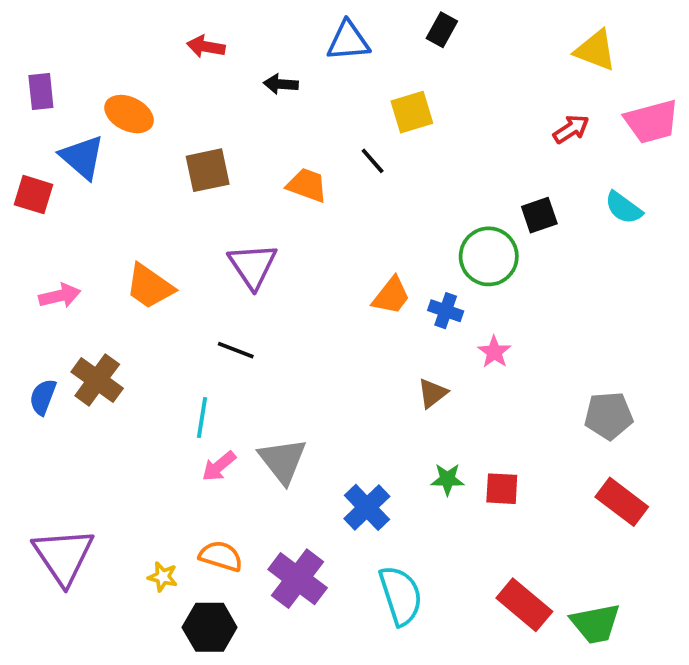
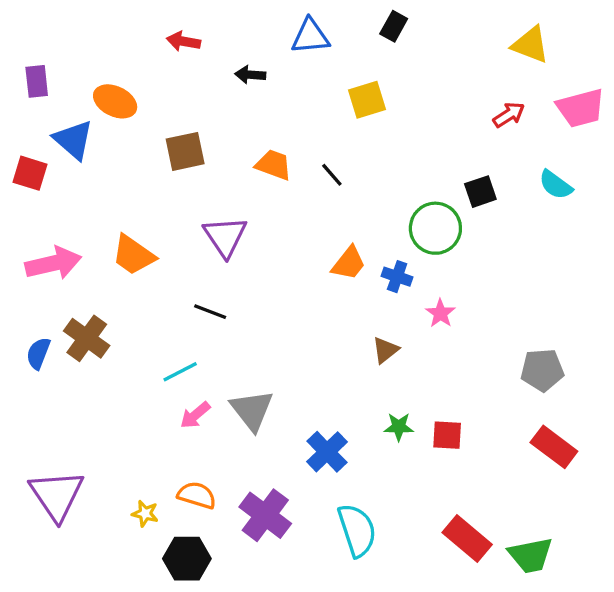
black line: (373, 161) -> (332, 175), moved
pink arrow: (60, 296) -> (53, 263), size x1.5
cyan line: (202, 418) -> (180, 372), turned 54

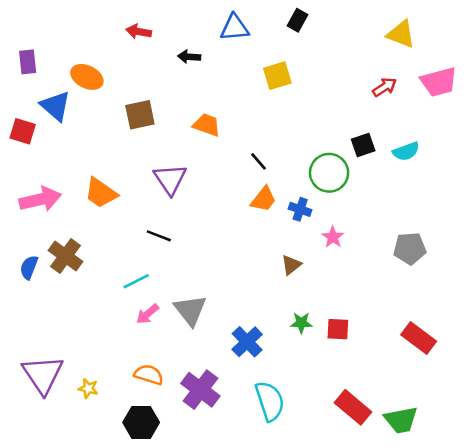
black line: (332, 175) -> (258, 161), moved
cyan semicircle: (556, 185) -> (406, 151), moved, turned -56
gray pentagon: (542, 370) -> (410, 248), moved
yellow star: (145, 514) -> (88, 388), moved

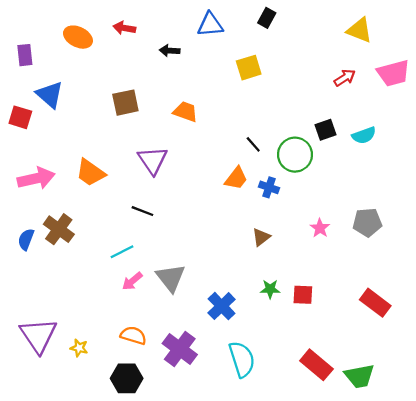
orange ellipse: (87, 77) -> (78, 37), moved
black line: (258, 161) -> (253, 144), moved
pink star: (333, 237) -> (320, 228), moved

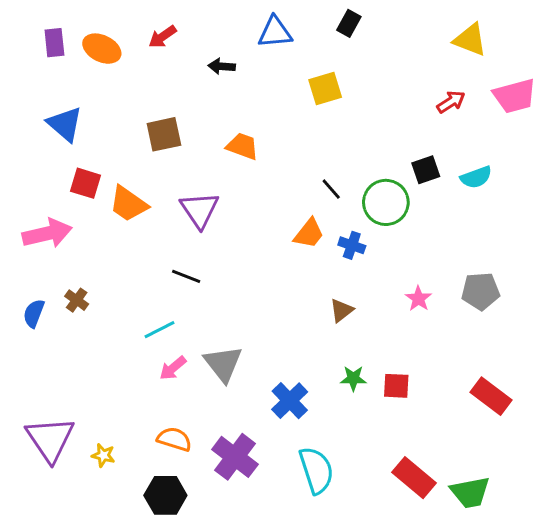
red arrow: (124, 28) -> (162, 37), turned -45
purple rectangle: (25, 55) -> (54, 43), moved
red square: (20, 117) -> (86, 183), moved
orange trapezoid: (90, 173) -> (128, 204), moved
brown cross: (59, 229) -> (77, 300), size x0.6

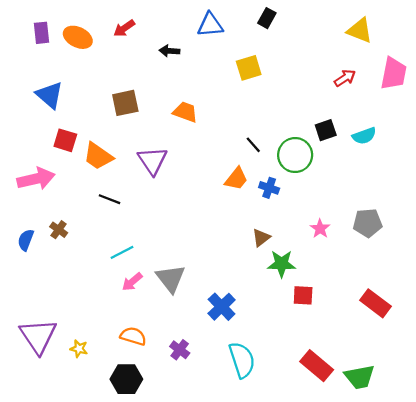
pink trapezoid: (515, 96) -> (394, 74), turned -64
black line: (186, 276) -> (109, 199), moved
green star: (353, 378) -> (282, 264), moved, size x1.4
purple cross: (235, 457) -> (180, 350), size x0.6

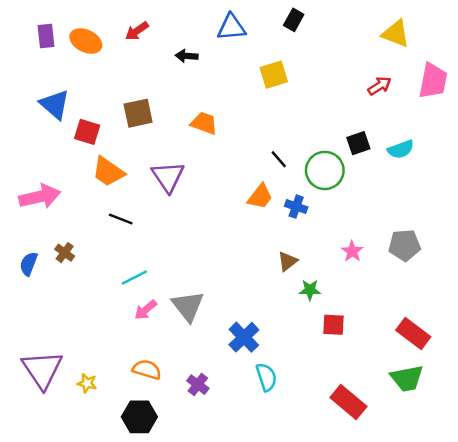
red square: (65, 140) -> (87, 132), moved
green star: (282, 264) -> (310, 290), size x0.7
cyan semicircle: (242, 360) -> (266, 377), moved, size x0.7
green trapezoid: (360, 377) -> (407, 378), moved

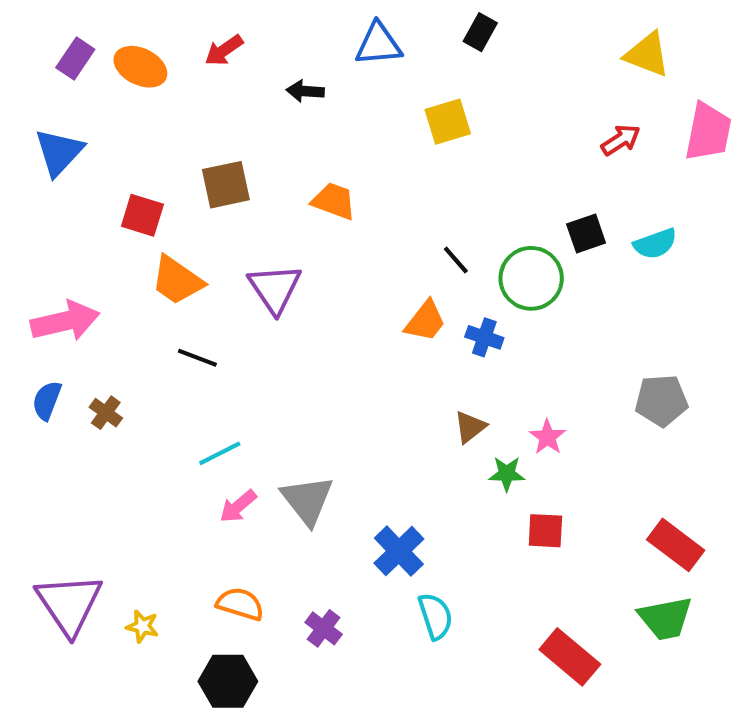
purple rectangle: (46, 36) -> (75, 59), turned 40
blue triangle: (55, 104) -> (59, 152), moved, turned 32
pink star: (352, 251) -> (547, 437), moved
blue semicircle: (29, 264) -> (47, 400), moved

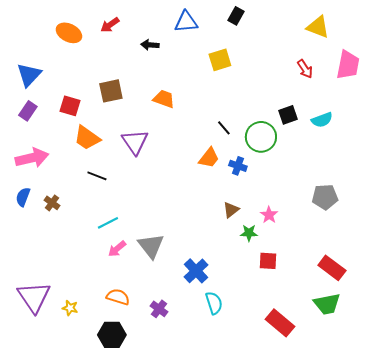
purple rectangle: (75, 59) -> (28, 111), moved
red arrow: (621, 140) -> (305, 69), turned 90

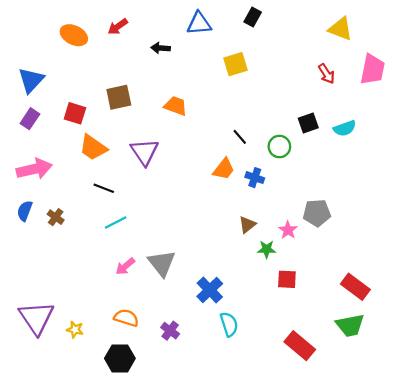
green circle: (261, 137) -> (279, 147), size x0.7
gray pentagon: (325, 197) -> (317, 213), moved
cyan line: (108, 223) -> (116, 223), moved

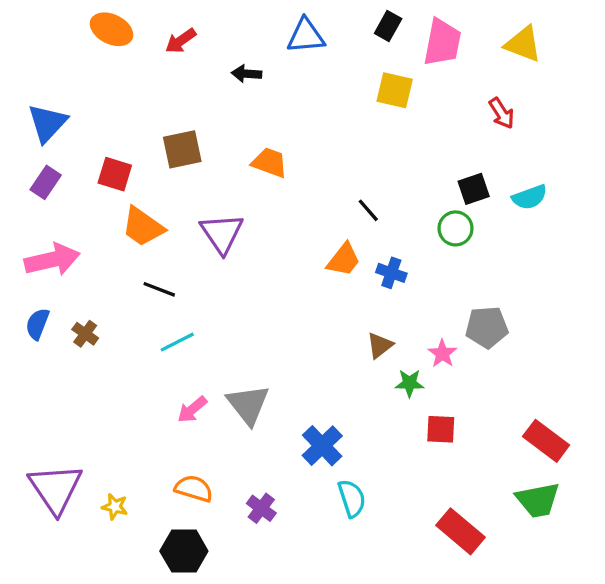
orange ellipse: (74, 35) -> (112, 29), moved
yellow square: (236, 64) -> (395, 90), moved, turned 30
pink trapezoid: (373, 69) -> (442, 42), moved
green circle: (279, 147) -> (456, 228), moved

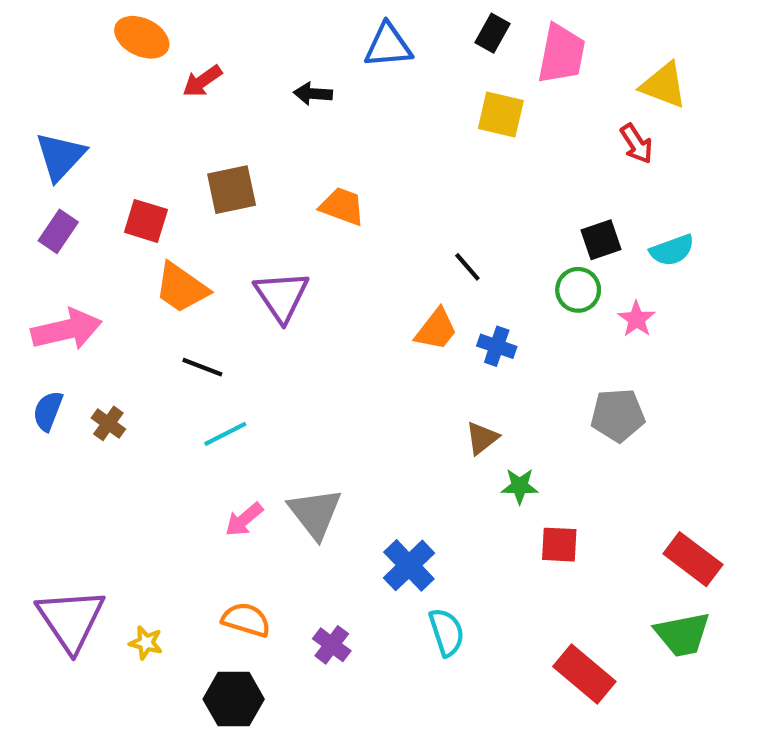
red arrow: (181, 41) -> (202, 81), moved
yellow triangle: (523, 44) -> (664, 85), moved
pink star: (442, 354) -> (637, 319), moved

